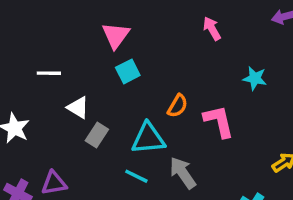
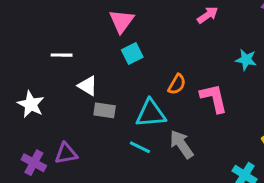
pink arrow: (212, 29) -> (208, 15), turned 85
gray rectangle: (97, 135) -> (105, 110), turned 65

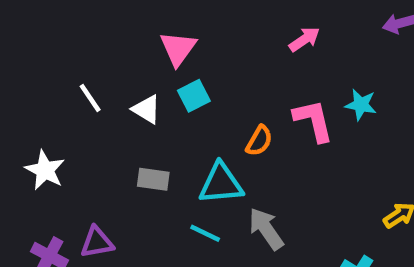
white line: (62, 55) -> (90, 98), turned 55
white triangle: (88, 86) -> (146, 109), moved
pink L-shape: (214, 98) -> (313, 121), moved

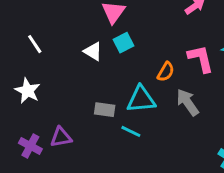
white line: (90, 98) -> (35, 44), moved
gray rectangle: (153, 179) -> (105, 110), moved
gray arrow: (266, 229) -> (188, 102), moved

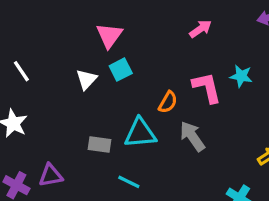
white triangle: (93, 51) -> (86, 79), turned 42
cyan line: (131, 131) -> (129, 182), moved

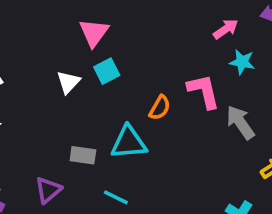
pink arrow: (200, 29) -> (226, 29), moved
cyan star: (241, 76) -> (242, 62), moved
gray arrow: (192, 136) -> (240, 122), moved
purple triangle: (51, 175) -> (48, 190), moved, turned -30

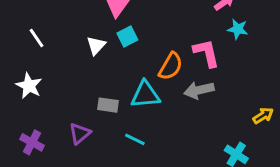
orange semicircle: (160, 108) -> (171, 66), size x1.4
gray arrow: (240, 122) -> (199, 90), moved, turned -68

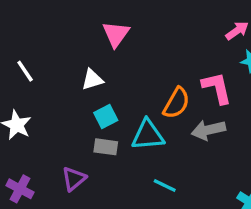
cyan square: (127, 36) -> (106, 116), moved
white triangle: (96, 45) -> (92, 79), turned 30
cyan line: (135, 139) -> (165, 185), moved

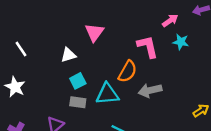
pink triangle: (116, 34) -> (94, 32), moved
pink L-shape: (217, 88) -> (148, 47), moved

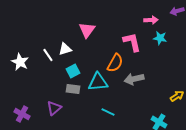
pink arrow: (170, 21) -> (151, 20), turned 32
white line: (21, 49) -> (48, 55), moved
white star: (15, 87) -> (20, 62), moved

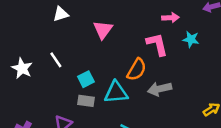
pink arrow: (151, 20) -> (170, 18), moved
white triangle: (65, 49) -> (61, 14), moved

